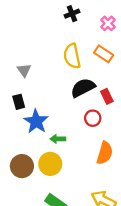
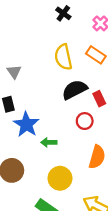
black cross: (72, 14) -> (63, 13), turned -32
yellow circle: (50, 164) -> (60, 178), moved

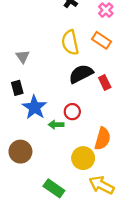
red circle: (85, 121) -> (72, 112), moved
yellow circle: (60, 178) -> (83, 158), moved

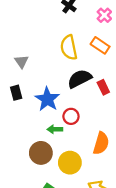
blue star: (34, 107) -> (47, 99), moved
brown circle: (20, 152) -> (41, 153), moved
yellow circle: (83, 158) -> (70, 163), moved

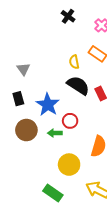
yellow semicircle: (69, 48) -> (74, 62), moved, size x0.6
black semicircle: (80, 79) -> (78, 85), turned 60
brown circle: (41, 153) -> (26, 130), moved

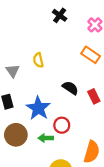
yellow semicircle: (74, 62) -> (38, 60), moved
black semicircle: (78, 85) -> (70, 88), size x0.7

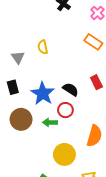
black semicircle: (70, 88) -> (71, 89), moved

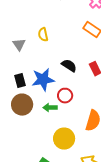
black rectangle: (13, 87) -> (20, 81), moved
black semicircle: (71, 89) -> (69, 66), moved
blue star: (43, 94) -> (43, 80), turned 30

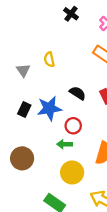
black rectangle: (20, 81) -> (24, 109), turned 40
brown circle: (22, 105) -> (22, 158), moved
green arrow: (50, 108) -> (64, 144), moved

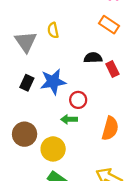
gray triangle: (23, 70) -> (26, 42), size x1.5
black semicircle: (78, 93) -> (93, 58), moved, turned -35
yellow circle: (72, 172) -> (53, 149), moved

